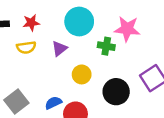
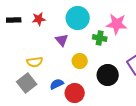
yellow semicircle: (26, 47) -> (35, 62), moved
purple triangle: (59, 49) -> (62, 40), turned -32

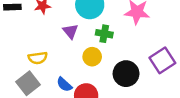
green cross: (100, 38) -> (104, 34), moved
blue semicircle: (57, 84) -> (64, 84), turned -112

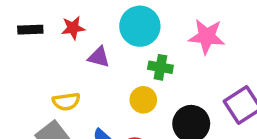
purple triangle: (70, 31) -> (99, 57), moved, turned -35

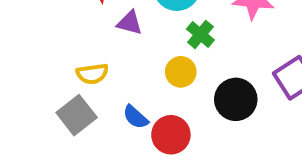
green cross: (160, 67) -> (200, 34), turned 30

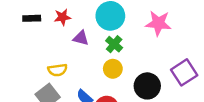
green cross: (200, 34) -> (114, 44), moved

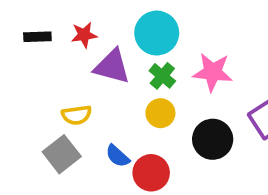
pink star: (158, 23) -> (213, 72), moved
purple triangle: (81, 38) -> (112, 67), size x1.5

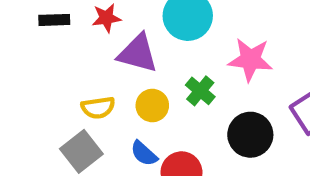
green cross: (162, 76) -> (200, 91), moved
yellow circle: (160, 113) -> (152, 106), moved

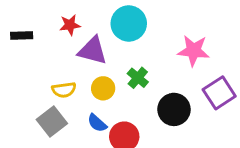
black rectangle: (54, 20) -> (22, 36), moved
pink star: (250, 60) -> (194, 51), moved

